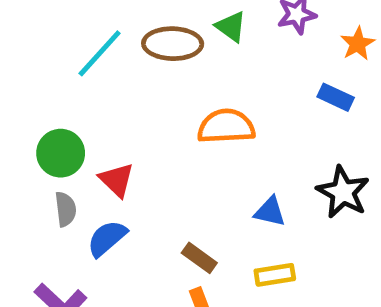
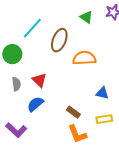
brown ellipse: (173, 44) -> (59, 40), moved, turned -70
green circle: (61, 153) -> (12, 54), moved
gray semicircle: (65, 209) -> (16, 84), moved

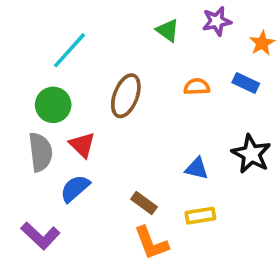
brown ellipse: (59, 40) -> (126, 96), moved
green circle: (12, 54) -> (53, 105), moved
orange semicircle: (84, 58) -> (197, 87), moved, size x0.6
gray semicircle: (16, 84) -> (40, 152), size x1.5

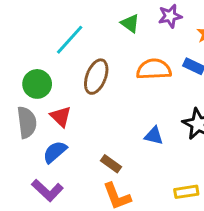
cyan line: (69, 50) -> (70, 40), moved
orange semicircle: (197, 87) -> (154, 69), size x1.6
yellow rectangle: (200, 216) -> (186, 192), moved
purple L-shape: (40, 236) -> (47, 190), moved

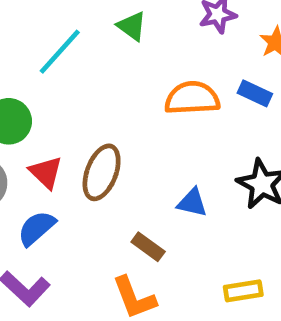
green triangle: (130, 23) -> (132, 26), moved
brown ellipse: (96, 77) -> (102, 172), moved
brown rectangle: (111, 164) -> (148, 247), moved

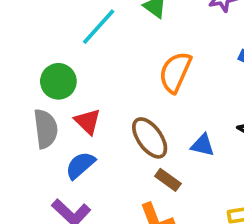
orange semicircle: (192, 98) -> (175, 72), moved, turned -63
brown ellipse: (102, 172) -> (150, 138), moved, turned -57

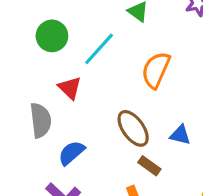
cyan line: (99, 27) -> (99, 49), moved
green circle: (58, 81) -> (52, 36), moved
red triangle: (88, 121) -> (70, 88), moved

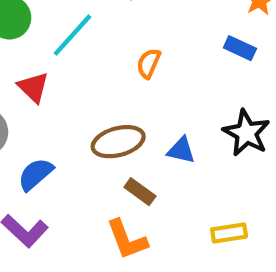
orange semicircle: (156, 70) -> (149, 63), size x0.6
brown ellipse: (133, 128) -> (118, 142), turned -69

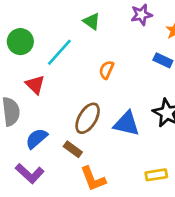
brown ellipse: (118, 142) -> (88, 118), turned -44
blue triangle: (181, 150) -> (127, 124), size x1.5
brown rectangle: (140, 192) -> (73, 149), moved

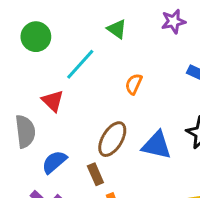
green circle: (20, 42) -> (36, 37), moved
brown rectangle: (73, 149) -> (95, 174), turned 30

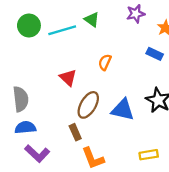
cyan line: (80, 64) -> (62, 30), moved, turned 32
red triangle: (53, 101) -> (68, 78), moved
blue semicircle: (54, 162) -> (25, 127), moved, turned 36

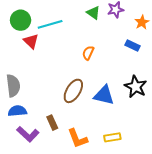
green triangle: (92, 20) -> (93, 13), moved
red triangle: (68, 78) -> (31, 41), moved
brown rectangle: (75, 132) -> (52, 123), moved
yellow rectangle: (149, 155) -> (112, 137), moved

